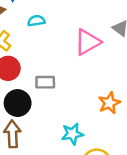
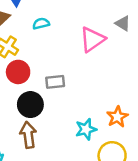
orange star: (109, 103) -> (117, 117), moved

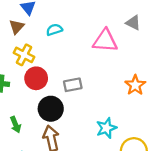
pink triangle: (92, 39) -> (105, 41), turned 44
orange star: (117, 117) -> (135, 85), moved

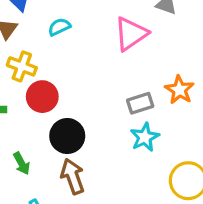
pink triangle: (105, 41) -> (131, 34), turned -32
gray rectangle: (73, 85) -> (140, 103), moved
cyan star: (106, 128) -> (145, 137), moved

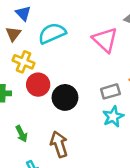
cyan semicircle: (59, 27) -> (52, 33), size x1.6
pink triangle: (131, 34) -> (105, 40), turned -44
black circle: (67, 136) -> (65, 97), moved

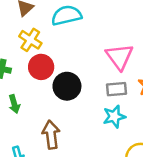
pink triangle: (105, 40) -> (119, 57), moved
green arrow: (22, 134) -> (14, 104), moved

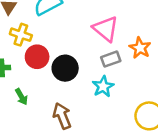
cyan star: (114, 116) -> (103, 86), moved

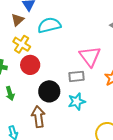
gray rectangle: (111, 59) -> (76, 76), moved
black circle: (65, 68) -> (49, 91), moved

